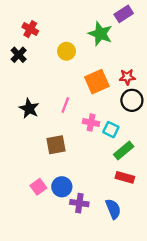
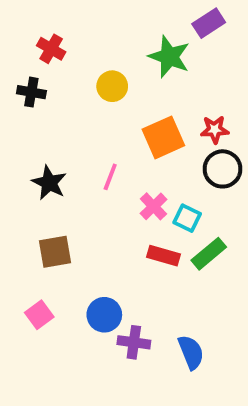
black cross: (19, 55) -> (31, 92), turned -35
pink cross: (91, 123) -> (154, 206), turned 35
brown square: (56, 145) -> (55, 252), moved
red rectangle: (125, 177) -> (163, 256), moved
pink square: (38, 187) -> (39, 315), moved

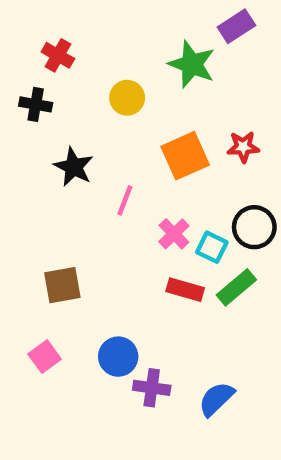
black circle: (223, 169) -> (254, 227), moved
black star: (49, 183) -> (74, 167), moved
blue semicircle: (191, 352) -> (216, 399), turned -112

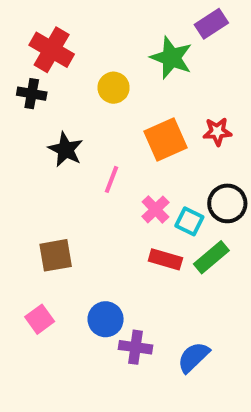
red cross: (58, 55) -> (52, 50), size x1.5

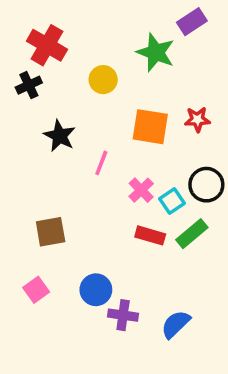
black cross: (32, 94) -> (29, 85), turned -35
orange square: (165, 140) -> (150, 127), turned 33
cyan square: (189, 221) -> (172, 201), turned 30

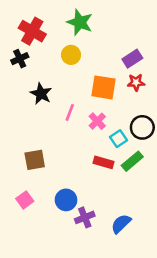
purple rectangle: (192, 22) -> (132, 59), moved
green star: (156, 52) -> (80, 22), moved
pink cross: (141, 190) -> (97, 121), moved
purple cross: (123, 315) -> (85, 217), turned -30

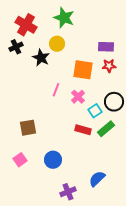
purple rectangle: (132, 59) -> (106, 47), turned 35
black star: (41, 94) -> (41, 58), moved
purple cross: (85, 217) -> (68, 192), moved

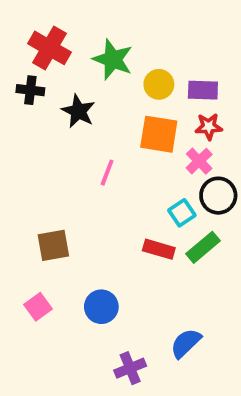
green star: (64, 18) -> (113, 59), moved
yellow circle: (57, 44) -> (159, 84), moved
black cross: (16, 47) -> (30, 90), turned 32
pink cross: (78, 97) -> (199, 161), moved

